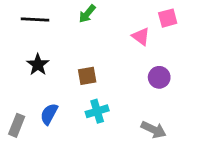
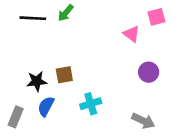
green arrow: (87, 14) -> (66, 13), moved
black star: (38, 65) -> (37, 81), moved, turned 30
brown square: (87, 76) -> (64, 75), moved

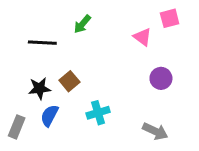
green arrow: (66, 13) -> (82, 24), moved
black line: (33, 18) -> (42, 43), moved
brown square: (64, 75) -> (69, 81), turned -30

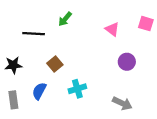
pink square: (170, 18) -> (146, 24), moved, turned 32
black star: (39, 88) -> (13, 65), moved
gray rectangle: (17, 127) -> (13, 100), turned -30

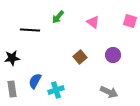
pink triangle: (112, 29) -> (93, 22), moved
brown square: (55, 64) -> (80, 57), moved
cyan cross: (77, 89) -> (56, 90), moved

